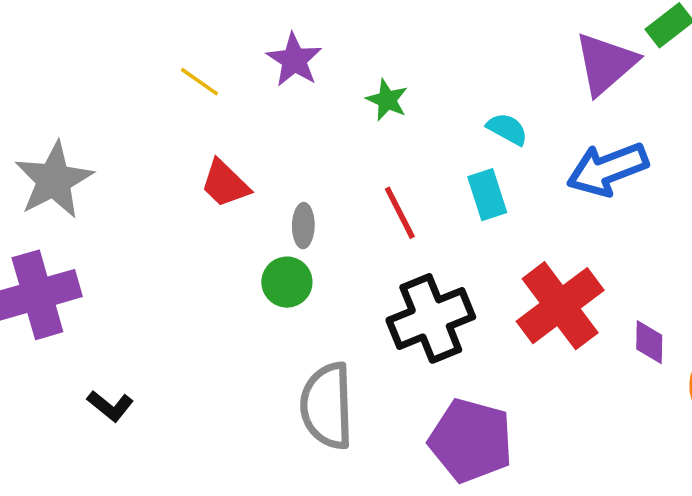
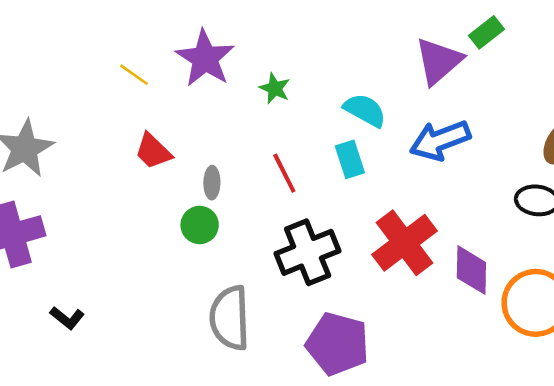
purple star: (294, 60) -> (205, 58), size x1.4
cyan semicircle: (507, 129) -> (365, 110), size x1.4
purple diamond: (649, 342) -> (471, 270), size x1.5

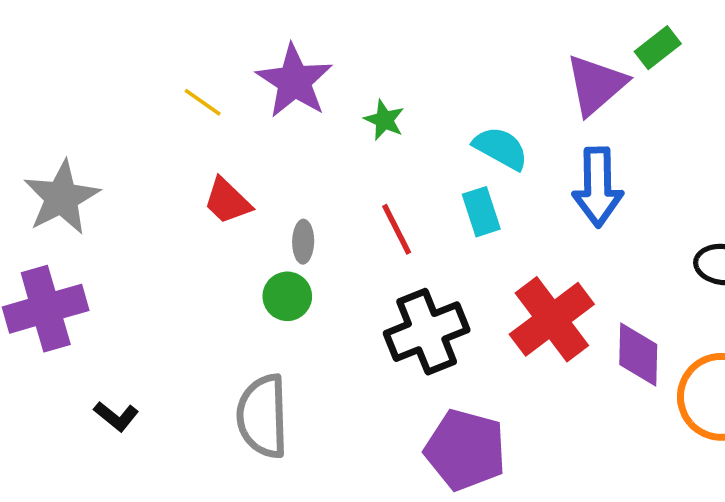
blue arrow: (440, 140) -> (598, 187), turned -70
gray semicircle: (230, 318) -> (263, 416), moved

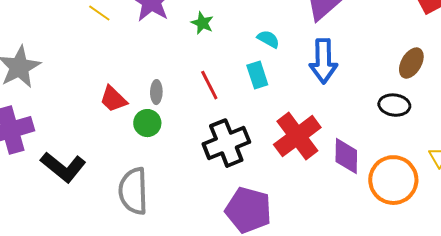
cyan semicircle: (501, 148) -> (268, 39), size x0.7
red trapezoid: (227, 201) -> (113, 99), moved
black L-shape: (116, 416) -> (63, 167), moved, size x1.8

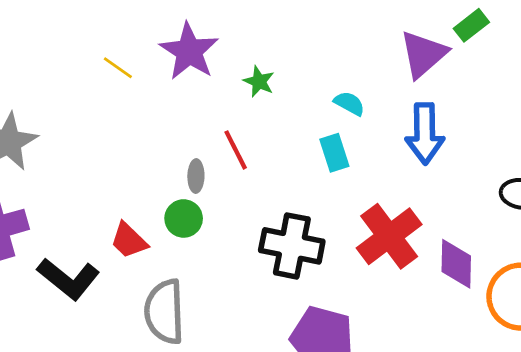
red line: (209, 85) -> (236, 150), moved
red trapezoid: (113, 99) -> (129, 240), moved
black cross: (226, 143) -> (292, 246), turned 33

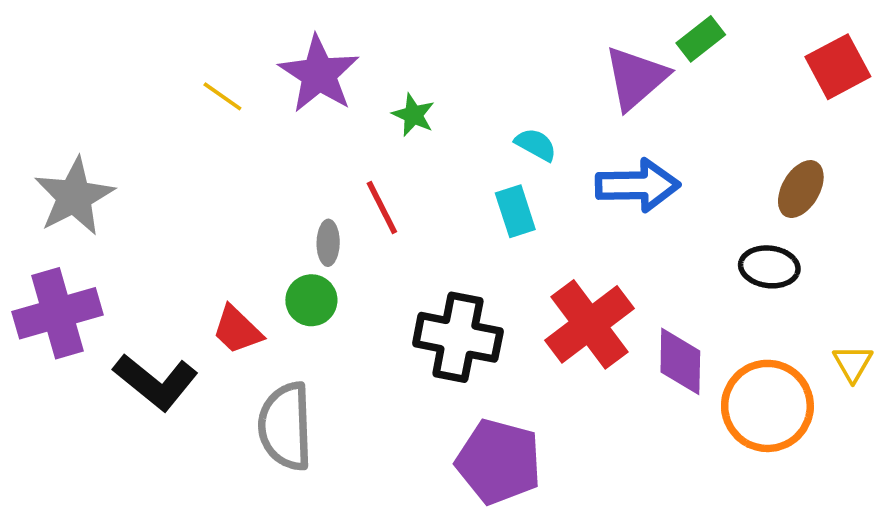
blue arrow: (425, 134) -> (638, 185), turned -90

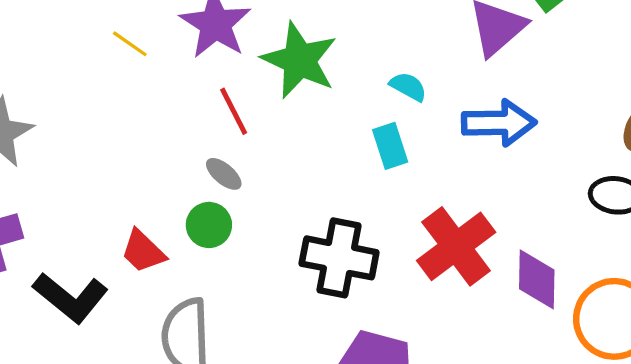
green star: (413, 115) -> (300, 60), size x2.0
red line: (382, 208) -> (234, 111), moved
gray ellipse: (328, 243) -> (224, 174), turned -51

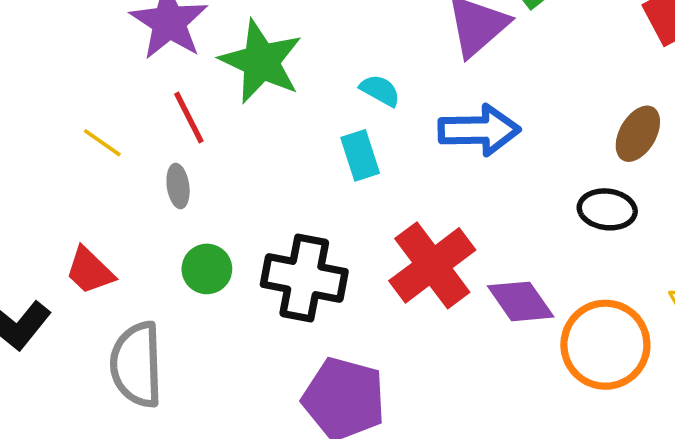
yellow line: (130, 44) -> (102, 143), moved
gray ellipse: (224, 174) -> (178, 186), turned 42
green circle: (209, 225) -> (207, 269), moved
purple diamond: (537, 279) -> (521, 301), turned -36

